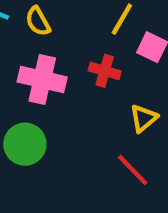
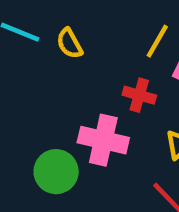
pink cross: (42, 79) -> (103, 140), moved

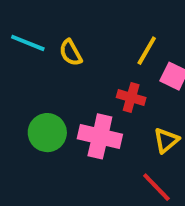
green circle: (56, 172) -> (47, 133), moved

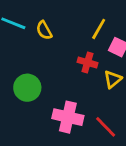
pink cross: (100, 136) -> (68, 117), moved
yellow triangle: (166, 140) -> (113, 79), moved

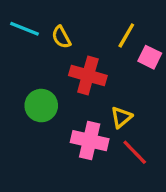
red cross: (87, 62) -> (88, 75), moved, size x1.5
yellow triangle: (113, 79) -> (121, 117), moved

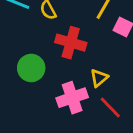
pink cross: (90, 141) -> (72, 98), turned -32

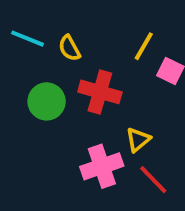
green circle: (31, 68) -> (47, 101), moved

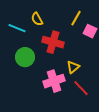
cyan line: (27, 39) -> (17, 28), moved
green circle: (47, 101) -> (25, 57), moved

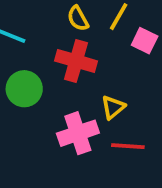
yellow semicircle: (37, 19) -> (78, 18), moved
red line: (81, 88) -> (128, 146), turned -42

